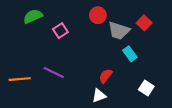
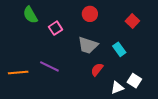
green semicircle: (33, 16) -> (30, 15), turned -96
gray trapezoid: (119, 31) -> (88, 45), moved
white triangle: (99, 96) -> (117, 88), moved

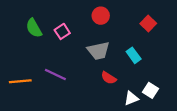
green semicircle: (30, 15) -> (34, 28), moved
gray trapezoid: (88, 45) -> (98, 51), turned -30
red semicircle: (97, 70) -> (109, 78), turned -96

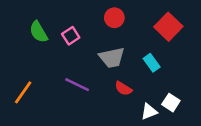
red square: (148, 24) -> (168, 27), size x1.5
purple line: (55, 75) -> (77, 85), moved
orange line: (20, 81) -> (23, 92), turned -50

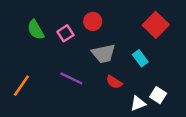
red circle: (114, 18) -> (93, 21), moved

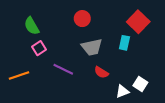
pink square: (65, 33) -> (39, 48), moved
cyan rectangle: (140, 58) -> (124, 43), moved, turned 48
orange line: (21, 86) -> (19, 76), turned 36

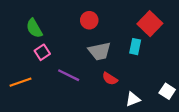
white square: (140, 84) -> (167, 91), moved

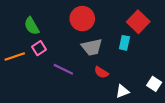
red circle: (89, 20) -> (82, 19), size x1.5
orange line: (20, 82) -> (15, 57), moved

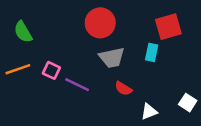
red square: (138, 22) -> (168, 27), turned 30
green semicircle: (32, 26) -> (23, 32), moved
pink square: (39, 48) -> (51, 70), moved, turned -32

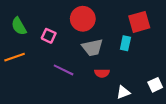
pink square: (51, 70) -> (49, 36), moved
red semicircle: (123, 88) -> (102, 73), turned -32
white square: (188, 103) -> (155, 85), turned 32

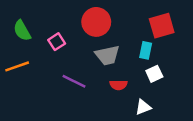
pink square: (49, 36) -> (57, 42), turned 32
white square: (155, 85) -> (154, 74), moved

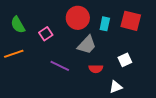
red square: (162, 26) -> (131, 21), turned 30
cyan rectangle: (146, 50) -> (105, 24), moved
gray trapezoid: (107, 55) -> (87, 45), turned -35

